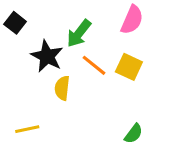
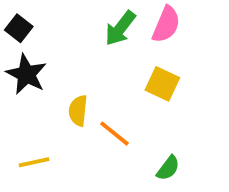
green arrow: (79, 33) -> (120, 28), moved
black star: (47, 56) -> (26, 74), moved
orange line: (94, 65) -> (114, 134), moved

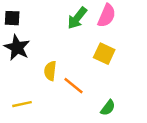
black square: (19, 28) -> (12, 18), turned -35

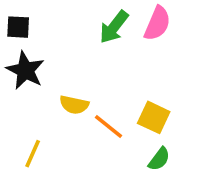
yellow square: (104, 54) -> (154, 117), moved
yellow semicircle: (50, 71) -> (74, 105), turned -84
yellow line: (22, 104) -> (33, 154), turned -54

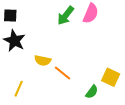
yellow square: (154, 117) -> (111, 77), moved

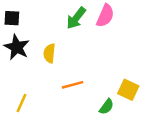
yellow semicircle: (43, 60) -> (49, 53), moved, turned 84
orange line: (62, 73) -> (72, 85), turned -54

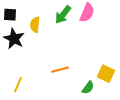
yellow semicircle: (49, 53) -> (35, 25), moved

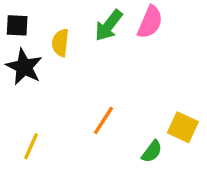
orange line: (60, 70) -> (104, 120), turned -42

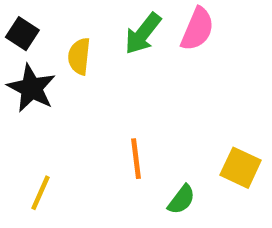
black square: (17, 25) -> (22, 34), turned 30
orange line: (104, 120) -> (136, 159), turned -40
green semicircle: (152, 151) -> (181, 200), moved

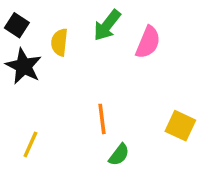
pink semicircle: (197, 29) -> (148, 42), moved
green semicircle: (181, 200) -> (119, 155), moved

